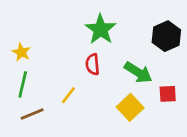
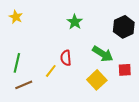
green star: (101, 29) -> (75, 22), size x0.7
yellow star: (21, 52) -> (16, 17), moved
red semicircle: (93, 64) -> (66, 58), moved

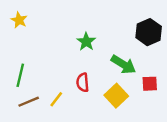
green star: (75, 22) -> (86, 42), moved
red semicircle: (66, 58) -> (83, 82), moved
yellow line: (51, 71) -> (56, 99), moved

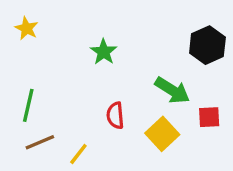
green star: (86, 42) -> (104, 52), moved
yellow line: (56, 99) -> (78, 154), moved

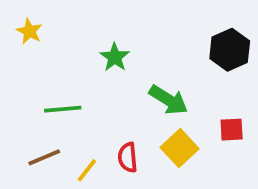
green arrow: (172, 90) -> (168, 100), moved
green line: (28, 105) -> (63, 109), moved, turned 72
red semicircle: (115, 115) -> (128, 157), moved

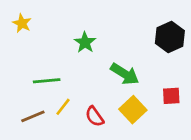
red semicircle: (128, 157) -> (95, 116), turned -30
yellow line: (87, 170) -> (63, 107), moved

